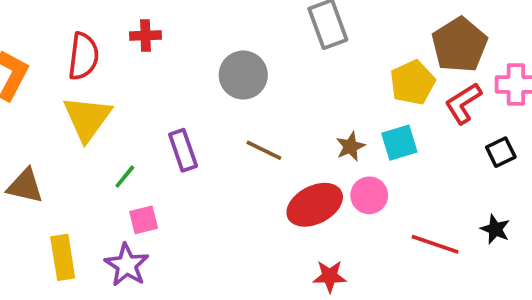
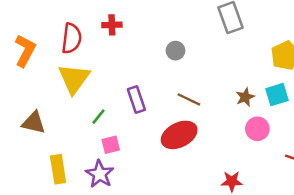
gray circle: (243, 75) -> (175, 51), size x0.6
red ellipse: (315, 205) -> (179, 135), moved

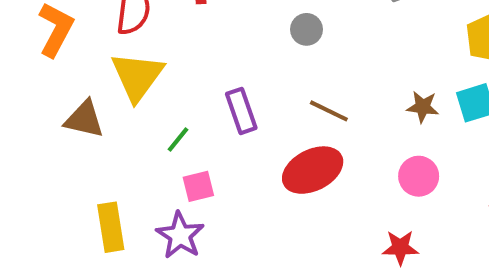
brown star: (245, 97) -> (423, 107), turned 30
brown triangle: (34, 123) -> (84, 119), moved
pink circle: (257, 129) -> (419, 176), moved

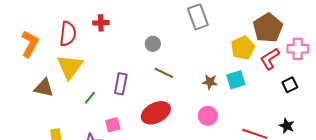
purple rectangle: (241, 111) -> (121, 84), turned 30
brown line: (329, 111) -> (164, 73), moved
pink square: (198, 186) -> (113, 125), moved

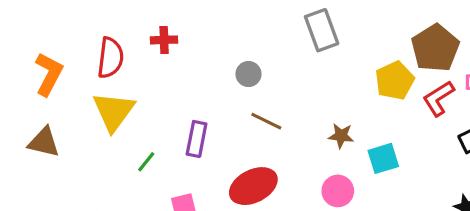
cyan square: (236, 80) -> (383, 158), moved
brown triangle: (44, 88) -> (44, 142), moved

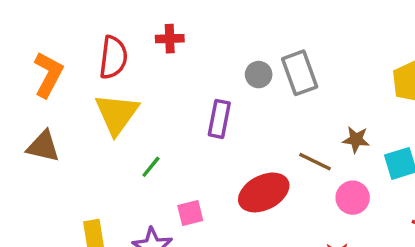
gray rectangle: (322, 30) -> (300, 73), moved
brown line: (266, 121) -> (315, 162), moved
purple rectangle: (197, 139) -> (219, 119), moved

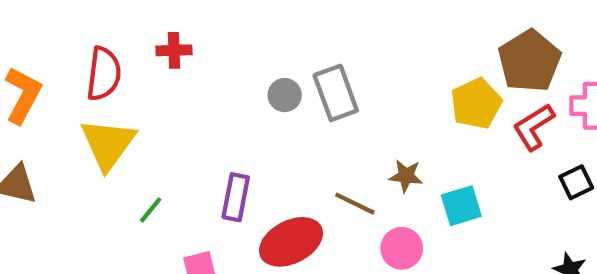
purple rectangle: (219, 119) -> (236, 197), moved

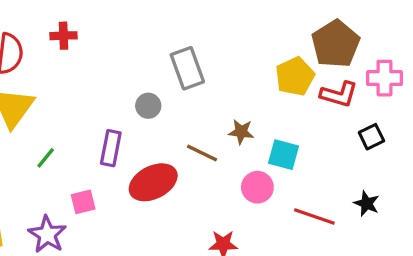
gray circle: (285, 95) -> (148, 106), moved
red L-shape: (534, 127) -> (339, 94), turned -132
cyan square: (461, 206) -> (283, 155), turned 32
pink circle: (402, 248) -> (257, 187), moved

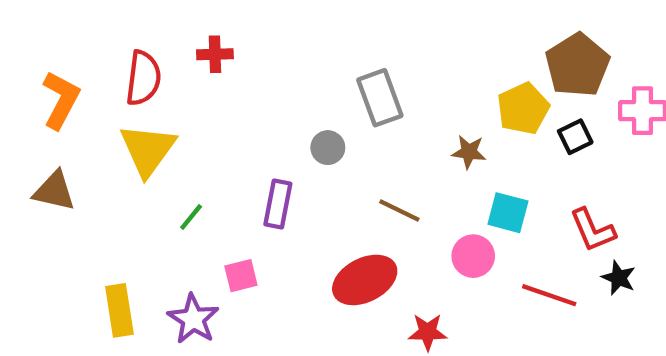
red L-shape: (339, 94) -> (593, 230), moved, turned 51
brown star: (241, 132) -> (469, 152), moved
black square: (371, 137) -> (575, 137), moved
red ellipse: (153, 182) -> (365, 280), moved

